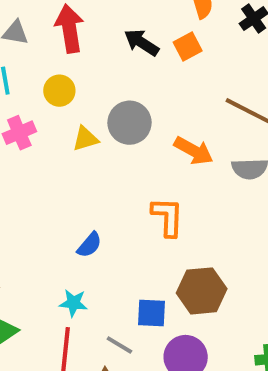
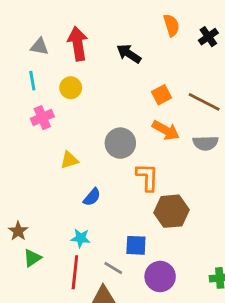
orange square: (188, 47) -> (162, 95), moved
gray circle: (129, 123) -> (120, 143), moved
yellow triangle: (85, 139) -> (69, 160), moved
brown hexagon: (202, 291) -> (171, 211), moved

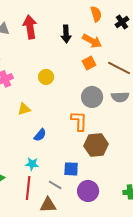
black arrow: (129, 54) -> (66, 34), turned -126
yellow circle: (71, 88) -> (46, 77), moved
orange arrow: (166, 130) -> (92, 41), moved
gray circle: (120, 143) -> (92, 97), moved

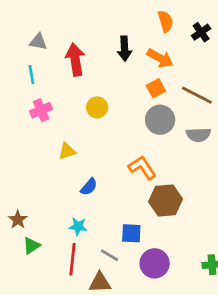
red arrow: (30, 27) -> (75, 60), moved
gray circle: (92, 97) -> (160, 120), moved
orange L-shape: (79, 121) -> (142, 168), turned -35

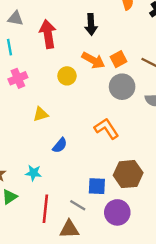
orange arrow: (160, 58) -> (93, 60), moved
brown hexagon: (166, 200) -> (128, 174), moved
cyan star: (78, 226) -> (33, 173), moved

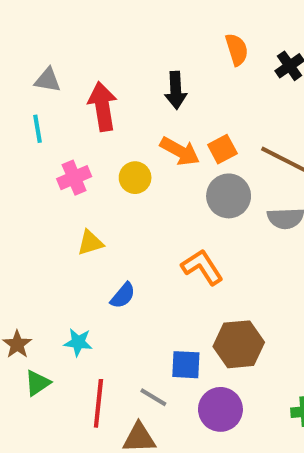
pink cross: (18, 78) -> (74, 178), moved

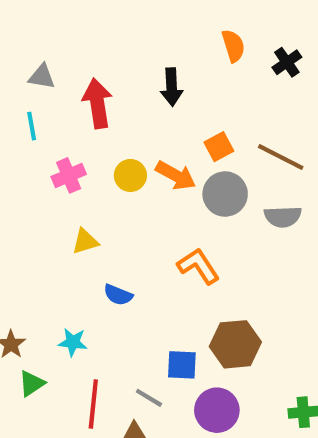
orange arrow: (180, 151) -> (176, 175), moved
blue semicircle: (123, 296) -> (118, 295), turned 72

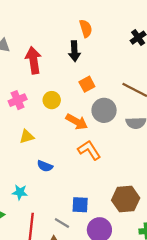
orange semicircle: (233, 46) -> (86, 28), moved
orange square: (219, 147) -> (87, 84), moved
orange arrow: (176, 175) -> (77, 122), moved
brown hexagon: (235, 344) -> (126, 199), moved

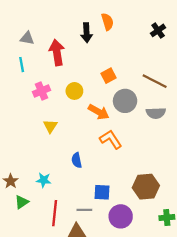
black arrow: (74, 51) -> (87, 33), moved
yellow triangle: (27, 136) -> (50, 126), turned -40
blue semicircle: (45, 166) -> (77, 160), moved, turned 56
gray line: (62, 223) -> (84, 210), turned -32

